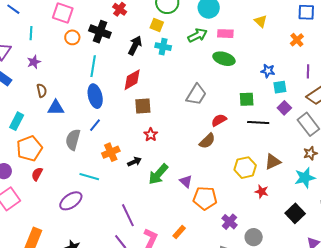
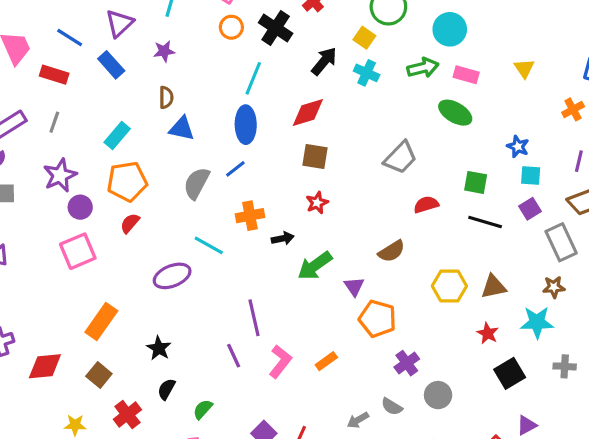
brown semicircle: (207, 141) -> (392, 251), moved
red star: (262, 192) -> (488, 333), moved

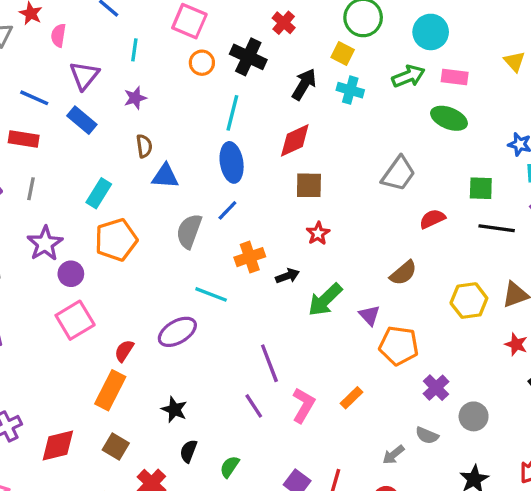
red semicircle: (130, 223) -> (124, 351), moved

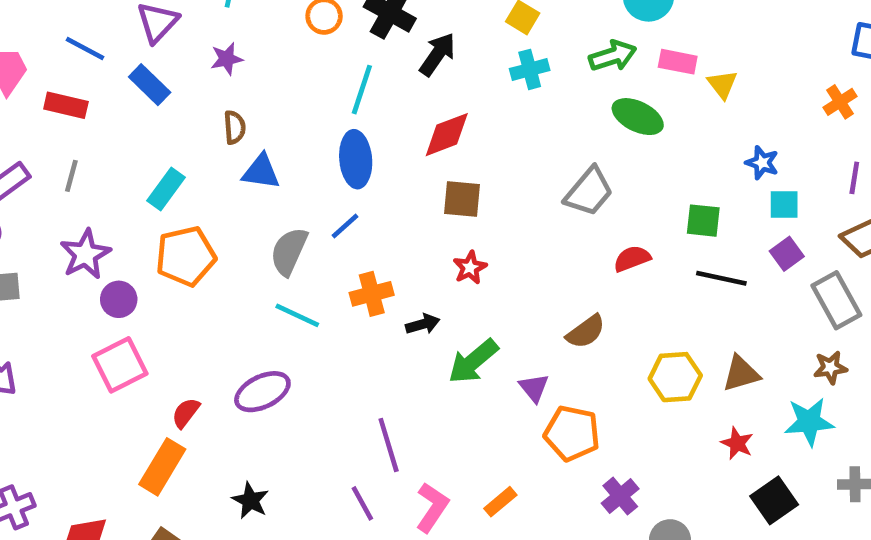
yellow triangle: (514, 62) -> (722, 84), moved
black arrow: (304, 84) -> (438, 54), moved
cyan cross: (350, 90) -> (530, 69), turned -35
green ellipse: (449, 118) -> (638, 117), moved
cyan line: (211, 294) -> (297, 315), moved

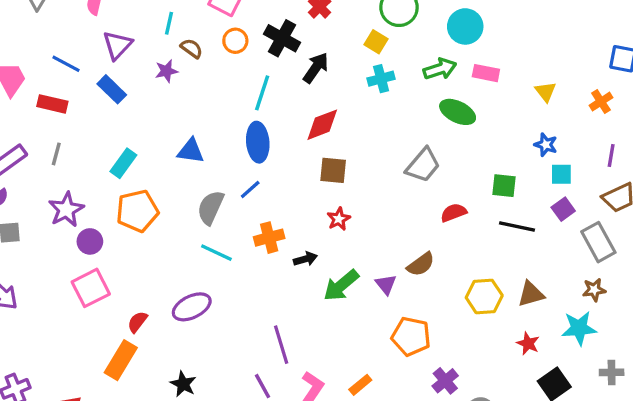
yellow triangle: (722, 84) -> (546, 92), moved
brown semicircle: (235, 127) -> (192, 48), moved, turned -50
purple triangle: (534, 388) -> (386, 284), moved

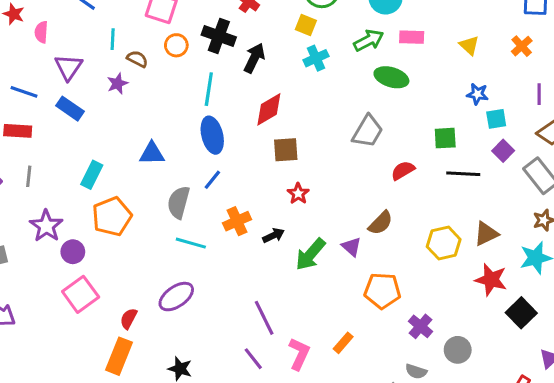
red star: (528, 343) -> (491, 280), size x1.5

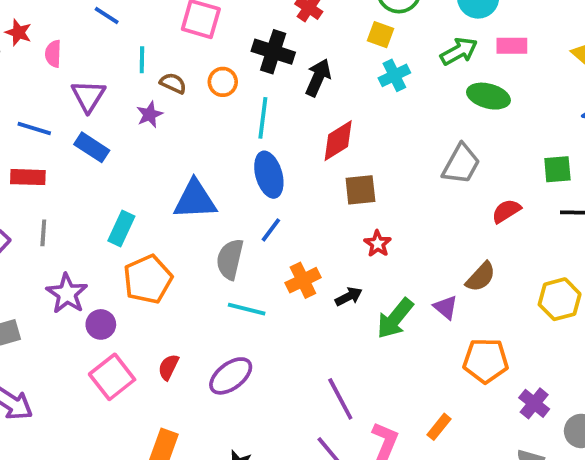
orange circle: (176, 45) -> (223, 82), moved
blue triangle: (152, 153) -> (195, 200), size x1.4
red semicircle: (129, 319) -> (168, 367), moved

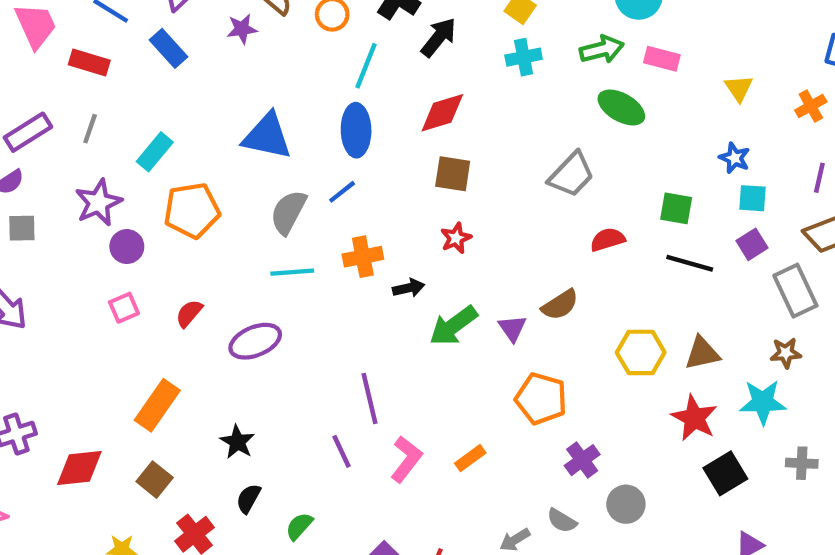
cyan rectangle: (121, 228) -> (155, 152), moved
cyan line: (247, 309) -> (292, 272), turned -33
pink square: (112, 377) -> (124, 308), size x0.6

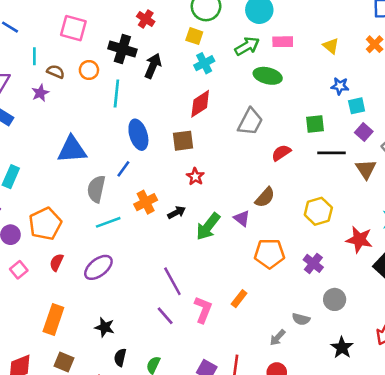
red diamond: (442, 113) -> (200, 104), moved
blue ellipse: (356, 130) -> (138, 135), moved
orange pentagon: (192, 210) -> (45, 224), moved
brown triangle: (702, 353) -> (366, 169), moved, turned -35
purple cross: (582, 460) -> (313, 263), moved

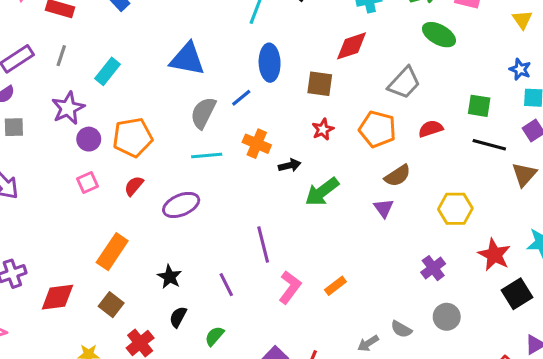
orange cross: (146, 202) -> (257, 144), turned 35
purple triangle: (242, 218) -> (384, 208), moved
orange pentagon: (269, 254) -> (377, 129), moved
purple line: (165, 316) -> (226, 285), moved

